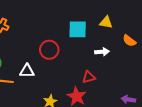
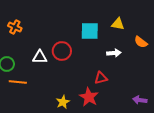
white triangle: (27, 71) -> (40, 57), moved

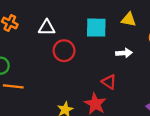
white triangle: (40, 57) -> (47, 28), moved
red triangle: (101, 78) -> (109, 82), turned 48

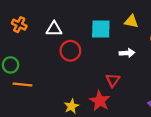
red triangle: (109, 82) -> (113, 80), turned 32

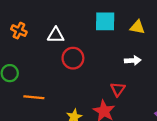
cyan square: (101, 29) -> (105, 21), moved
orange line: (22, 85) -> (34, 97), moved

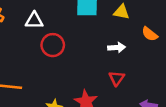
red triangle: (118, 89) -> (117, 78), moved

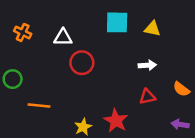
orange semicircle: (150, 34) -> (181, 89), moved
red triangle: (117, 78) -> (147, 97), turned 42

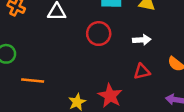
red circle: (82, 63) -> (99, 34), moved

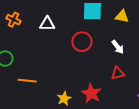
white arrow: (142, 40) -> (118, 47), turned 56

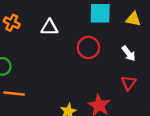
red triangle: (118, 73) -> (129, 83), turned -40
orange line: (27, 81) -> (14, 94), moved

